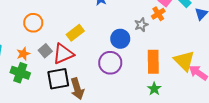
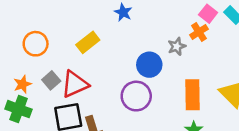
yellow rectangle: (75, 33) -> (88, 42), moved

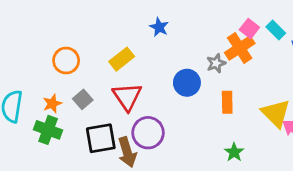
orange cross: (199, 32) -> (240, 48), size x1.5
red triangle: (75, 84) -> (127, 97), moved, turned -40
orange rectangle: (192, 95) -> (227, 102), moved, size x0.7
purple circle: (136, 96) -> (148, 133), moved

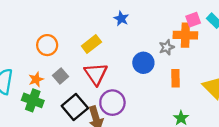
pink square: (249, 29) -> (193, 20), turned 32
orange cross: (240, 48) -> (185, 35), turned 35
black square: (101, 138) -> (75, 107), turned -30

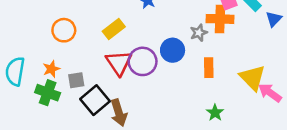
gray square: (60, 76) -> (76, 80), moved, turned 32
purple circle: (112, 103) -> (143, 61), moved

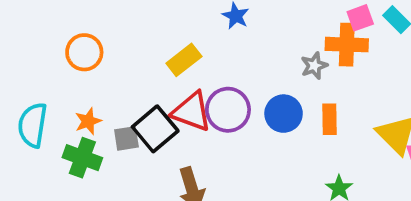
orange circle: (64, 30) -> (84, 52), moved
blue circle: (173, 50) -> (284, 114), moved
red triangle: (119, 63) -> (192, 112), turned -36
black square: (95, 100) -> (155, 129), moved

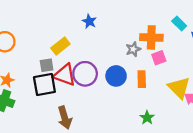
pink square: (360, 18) -> (159, 58), moved
black square: (155, 129) -> (44, 84), turned 30
gray square: (126, 138) -> (47, 65), moved

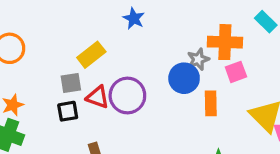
red triangle: (65, 75) -> (98, 97), size x0.7
blue circle: (116, 76) -> (184, 78), moved
black square: (44, 84) -> (68, 111), size x0.6

